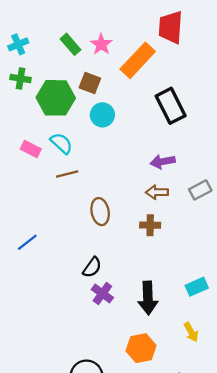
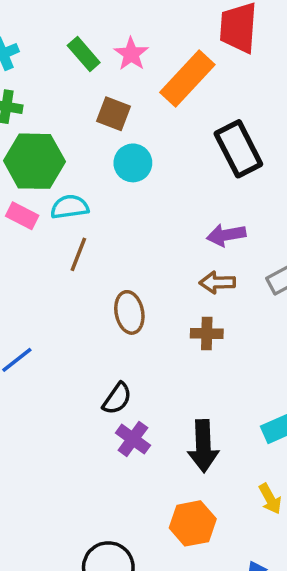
green hexagon: (56, 98) -> (34, 161), moved
cyan semicircle: (61, 143) -> (70, 207), turned -50
brown line: (67, 174) -> (78, 254), turned -55

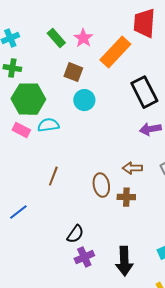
purple arrow: (226, 235) -> (150, 129), moved
brown line: (78, 254) -> (53, 176), moved
brown ellipse: (129, 312) -> (101, 185), moved
purple cross: (133, 439) -> (84, 257), turned 30

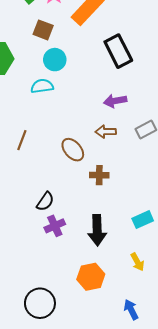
cyan semicircle: (48, 125) -> (42, 86), moved
purple arrow: (150, 129) -> (115, 101), moved
brown ellipse: (101, 185) -> (73, 150), turned -30
brown cross: (126, 197) -> (99, 175), moved

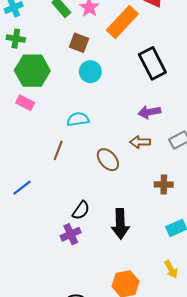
cyan semicircle: (42, 86) -> (78, 119), moved
brown cross: (99, 175) -> (164, 184), moved
purple cross: (55, 226) -> (71, 234), moved
black arrow: (97, 230) -> (120, 224), moved

